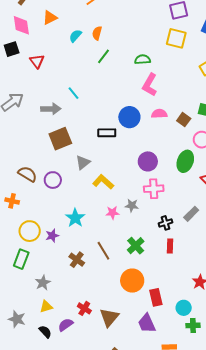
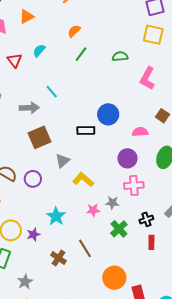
orange semicircle: (97, 33) -> (74, 31), turned 32
cyan semicircle: (75, 36) -> (39, 51), moved
pink L-shape: (150, 85) -> (147, 78), moved
pink semicircle: (159, 114) -> (140, 132), moved
green cross: (136, 246) -> (119, 229), moved

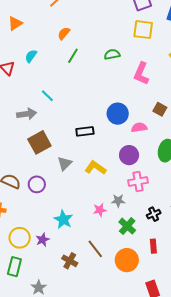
blue circle: (108, 114) -> (118, 114), moved
yellow L-shape: (83, 180) -> (95, 168), moved
red rectangle: (151, 242) -> (153, 246), moved
orange circle: (114, 278) -> (127, 260), moved

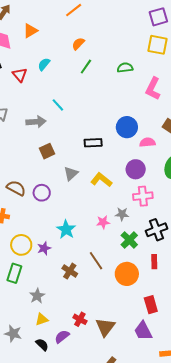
brown square: (39, 142) -> (47, 151), size x0.7
black cross: (154, 214) -> (157, 230), size x1.5

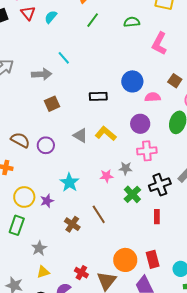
red triangle: (20, 75) -> (28, 13), moved
gray triangle: (71, 174) -> (80, 135), moved, turned -49
orange circle: (127, 274) -> (125, 260), moved

